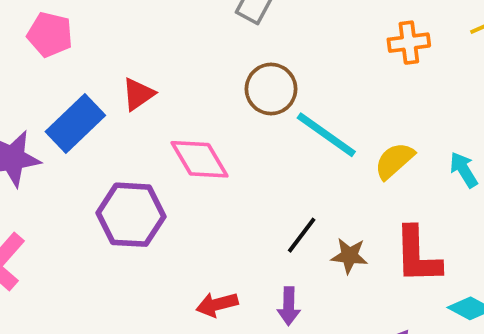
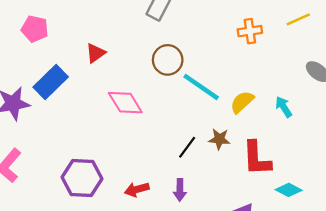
red triangle: (138, 94) -> (96, 53), moved
purple hexagon: (131, 215) -> (82, 178), moved
brown star: (349, 256) -> (219, 139), moved

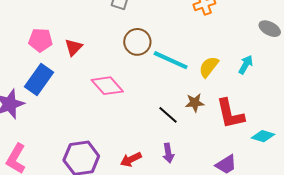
pink pentagon: (35, 29) -> (41, 40), moved
cyan arrow: (284, 107) -> (246, 65), turned 72
black line: (187, 147) -> (168, 115), turned -75

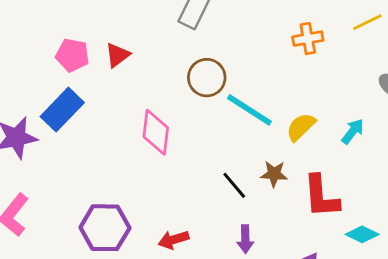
red triangle: (74, 47) -> (117, 55), moved
pink diamond: (107, 86) -> (156, 132), turned 40
purple arrow: (168, 153) -> (245, 239), moved

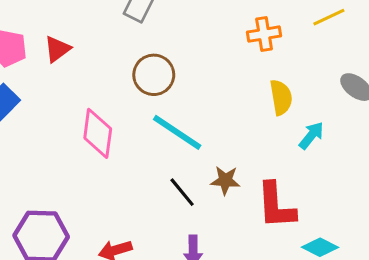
cyan line: (249, 110) -> (177, 132), moved
yellow semicircle: (301, 127) -> (281, 97), moved, turned 124

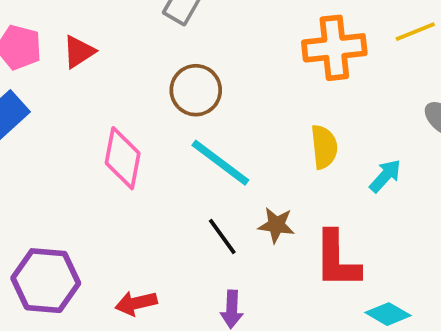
orange cross: (264, 34) -> (334, 48), size x1.5
yellow semicircle: (281, 97) -> (324, 147), moved

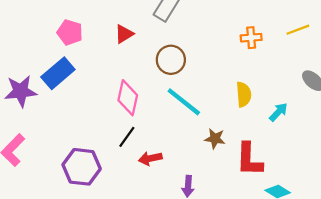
orange cross: (334, 48) -> (251, 38), size x0.6
red triangle: (79, 52) -> (124, 34), moved
black line: (222, 236) -> (127, 137), moved, turned 70
red arrow: (136, 303) -> (150, 158), moved

